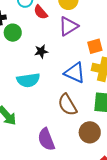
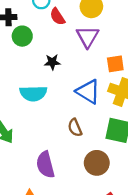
purple triangle: (68, 26) -> (88, 37), turned -35
brown semicircle: (67, 105) -> (75, 128), size x0.7

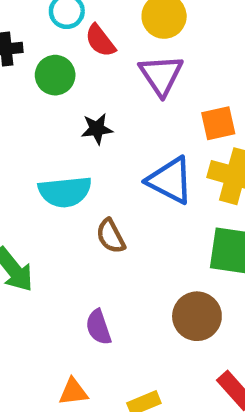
green circle: (22, 36) -> (55, 75), moved
brown semicircle: (75, 128) -> (111, 236), moved
purple semicircle: (45, 165) -> (98, 327), size x0.7

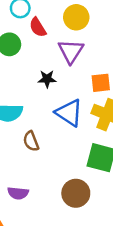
black star: (97, 129) -> (47, 79), moved
purple semicircle: (98, 327) -> (18, 193), turned -72

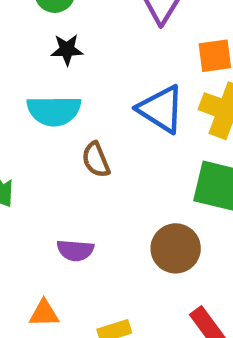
black star: (47, 79) -> (67, 50), moved

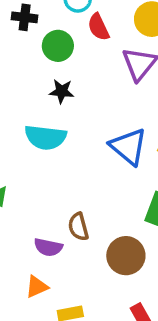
brown semicircle: (96, 160) -> (78, 227), moved
orange triangle: (44, 313) -> (37, 287), moved, turned -30

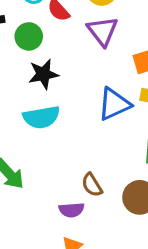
black star: (62, 91) -> (43, 74), size x1.4
blue triangle: (128, 147) -> (114, 104), turned -48

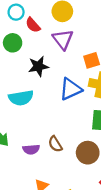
black star: (43, 74) -> (38, 66), moved
purple semicircle: (72, 210) -> (31, 149), moved

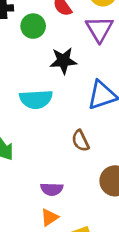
brown semicircle: (55, 144) -> (80, 141), moved
purple semicircle: (31, 149) -> (52, 189), moved

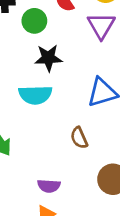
black star: (63, 61) -> (48, 58), moved

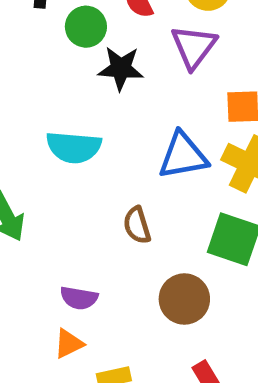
black star: (48, 58) -> (121, 68), moved

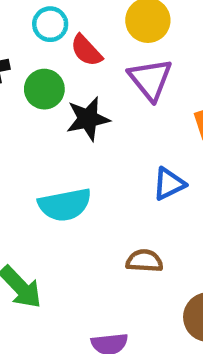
blue triangle: (183, 156) -> (169, 184), size x0.7
brown semicircle: (137, 225) -> (144, 261), turned 126

